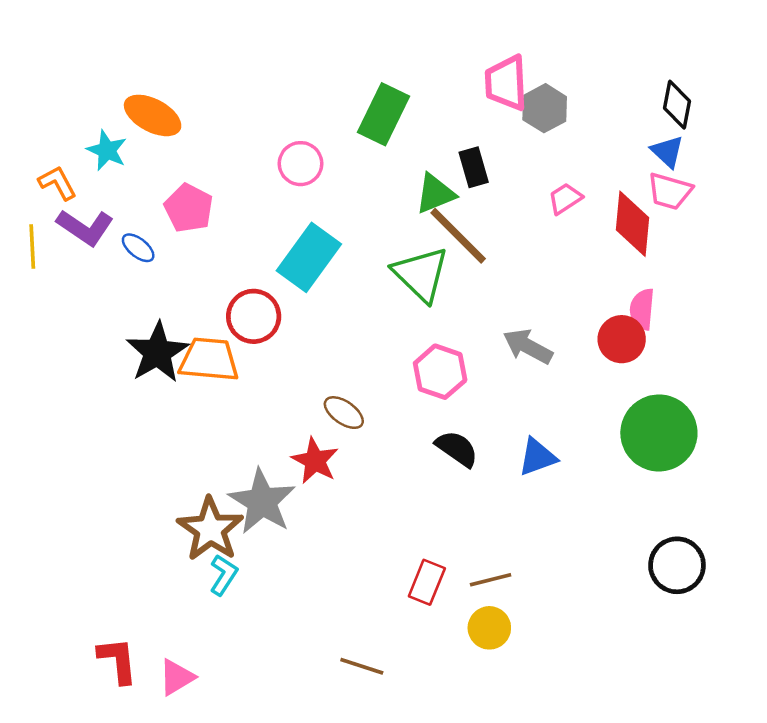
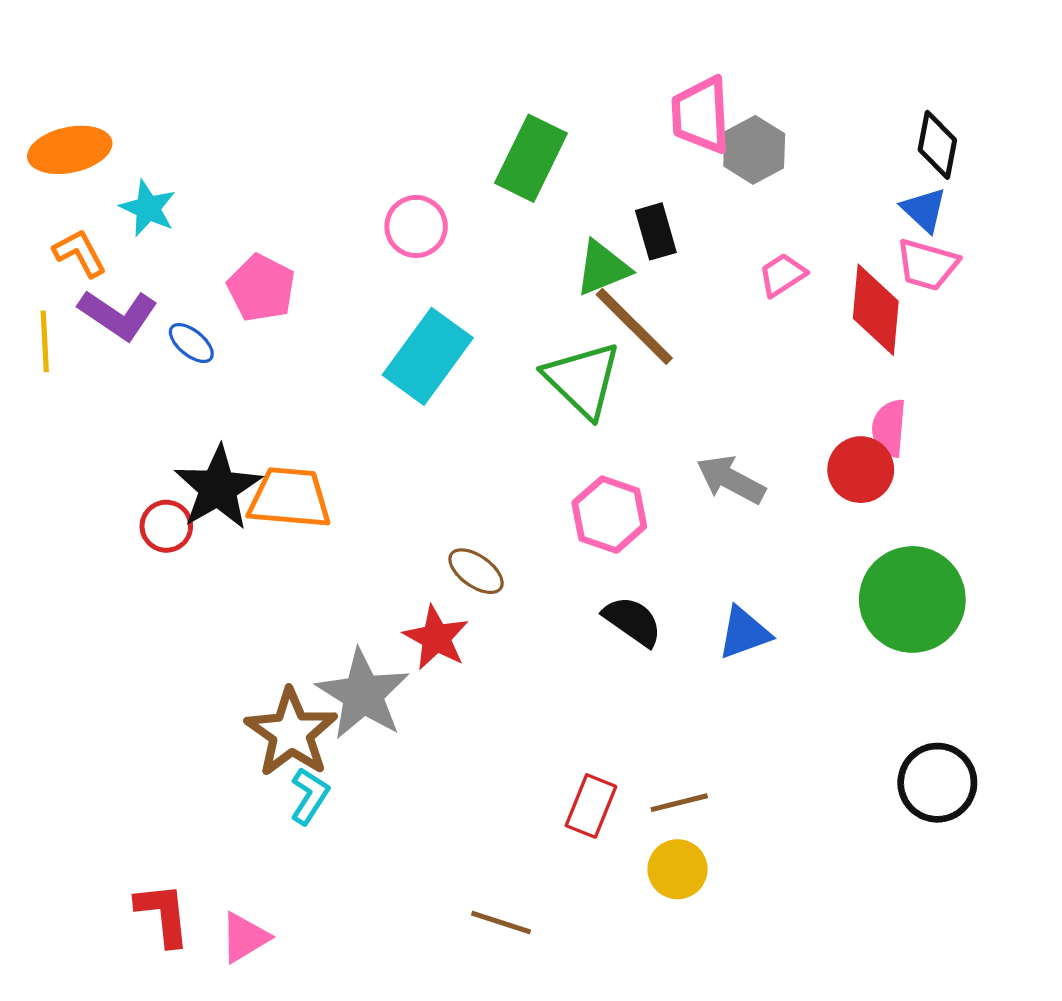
orange ellipse: (153, 115) -> (70, 150), moved, turned -40
red circle: (254, 316) -> (166, 526), moved, size x0.7

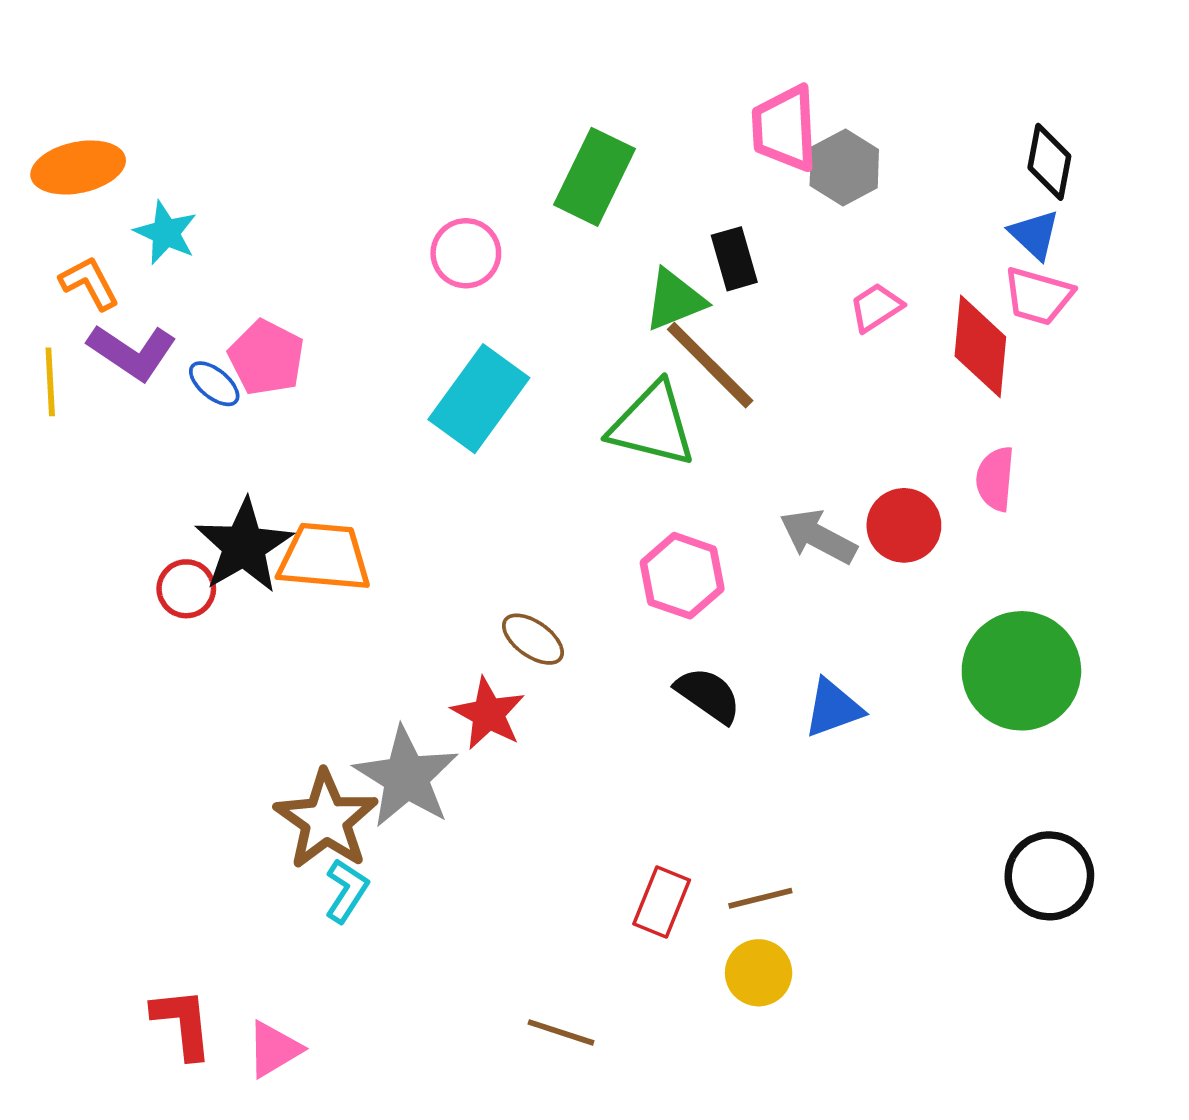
pink pentagon: (261, 288) -> (266, 358), moved
green triangle: (583, 380) -> (652, 425), turned -30
red circle: (861, 470) -> (904, 525), moved

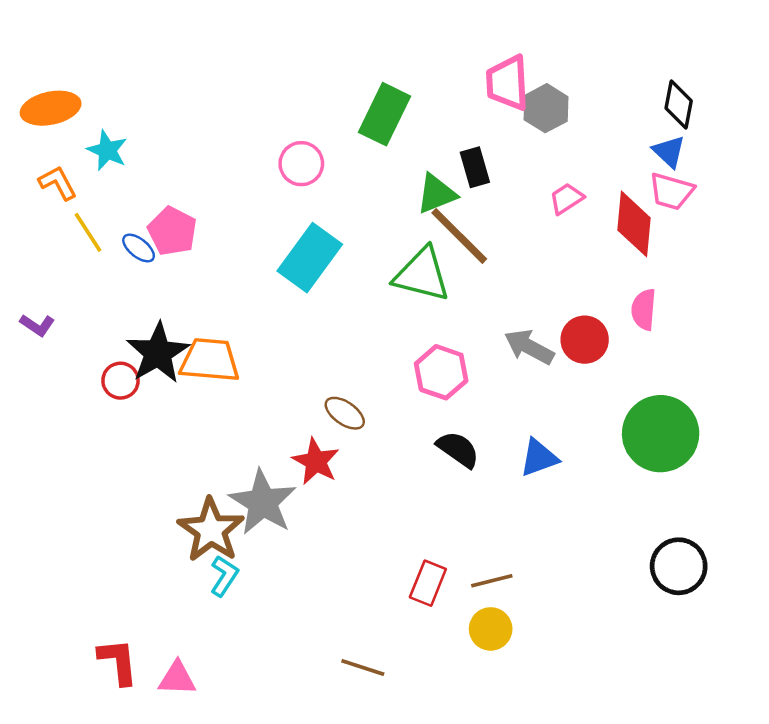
purple L-shape: (132, 352) -> (37, 325), moved, size x0.6
yellow line: (50, 382) -> (88, 232), moved, turned -30
pink triangle: (274, 1049) -> (177, 678), turned 33

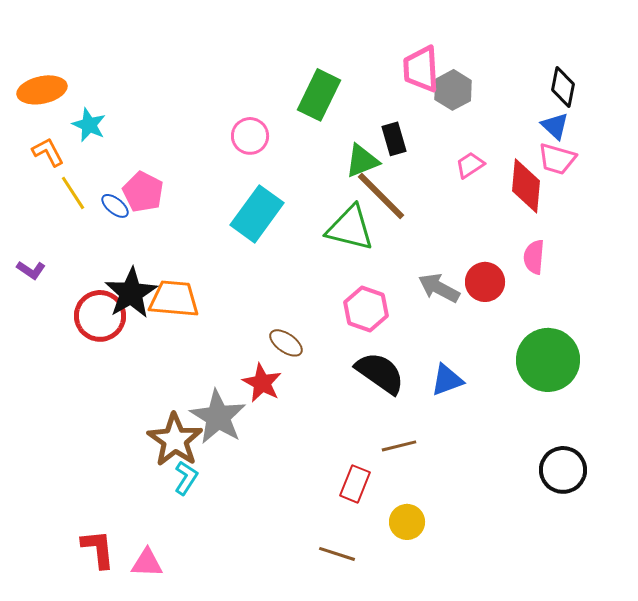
red circle: (120, 381) -> (100, 316), size x1.6
black semicircle: (458, 449) -> (380, 373), size x1.4
brown line: (492, 581) -> (399, 446), moved
brown line: (363, 668) -> (337, 554), moved

